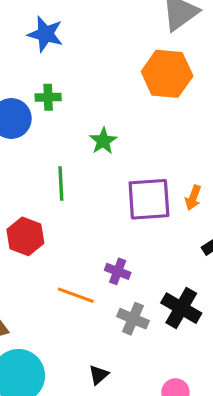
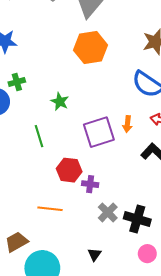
red hexagon: (25, 236) -> (69, 170), moved
orange line: (76, 295) -> (50, 209), moved
black cross: (181, 308) -> (137, 219), moved
gray cross: (133, 319) -> (108, 212), turned 36

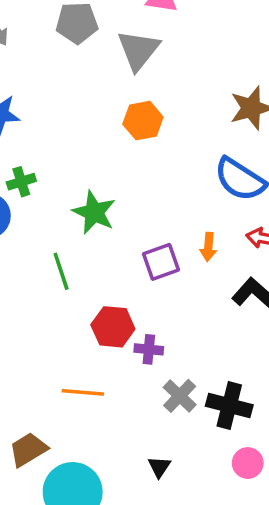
orange hexagon: (90, 48) -> (143, 121), size x0.7
green star: (60, 102) -> (94, 212), size x1.4
purple square: (99, 132) -> (161, 262), size x0.7

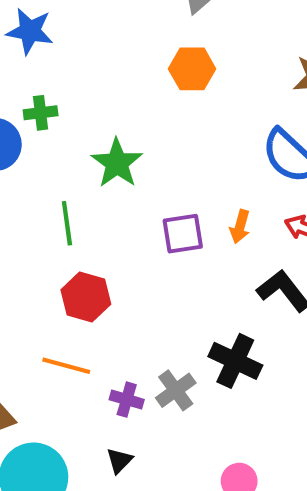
red hexagon: (113, 327) -> (86, 297), moved
purple cross: (149, 349) -> (127, 400), moved
black cross: (229, 406) -> (235, 361), moved
black triangle: (159, 467) -> (119, 461), moved

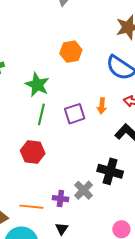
orange hexagon: (192, 69) -> (71, 52), moved
green line: (67, 223) -> (41, 114), moved, turned 30
orange line: (66, 366) -> (31, 207), moved

